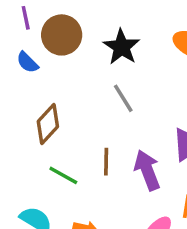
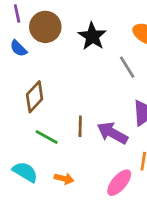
gray line: (123, 98) -> (127, 67), moved
purple arrow: (147, 170) -> (112, 133), turned -40

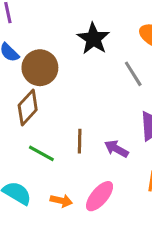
brown circle: (45, 27) -> (40, 68), moved
purple arrow: (112, 133) -> (116, 149), size x0.7
pink ellipse: (119, 183) -> (100, 196), moved

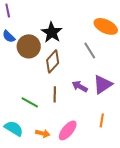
black star: (93, 39) -> (52, 32), moved
brown diamond: (28, 107) -> (53, 61), moved
purple arrow: (116, 149) -> (80, 86), moved

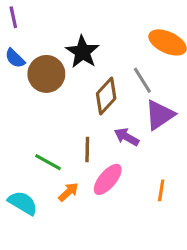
brown diamond: (53, 61) -> (106, 96), moved
purple triangle: (103, 84) -> (160, 115), moved
pink ellipse: (68, 130) -> (108, 179), moved
orange arrow: (43, 133) -> (68, 192), moved, turned -56

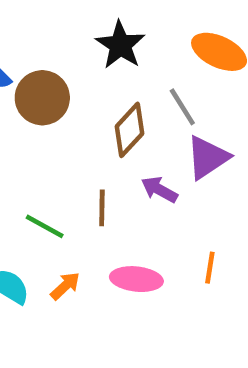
black star: (83, 52) -> (120, 45), moved
pink ellipse: (108, 179) -> (136, 279), moved, turned 56
orange arrow: (68, 192) -> (65, 286), moved

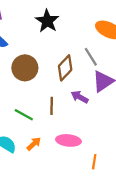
black star: (120, 45) -> (47, 21), moved
brown circle: (42, 98) -> (25, 68), moved
orange line: (210, 268) -> (94, 162), moved

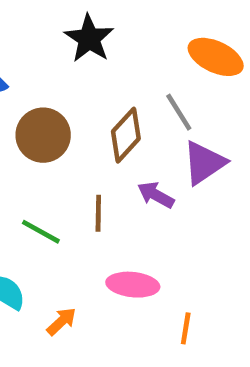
orange arrow: (34, 144) -> (62, 321), moved

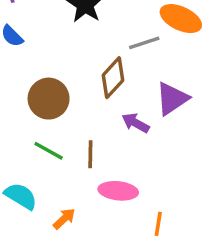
gray line: (179, 112) -> (144, 43), moved, turned -76
brown circle: (43, 135) -> (49, 99), moved
brown line: (98, 213) -> (90, 154), moved

